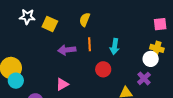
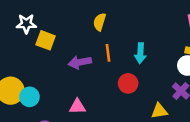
yellow square: (50, 24) -> (46, 40), moved
cyan circle: (16, 81) -> (29, 97), moved
pink triangle: (62, 84) -> (77, 106), turned 32

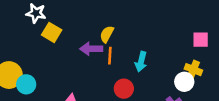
yellow semicircle: (100, 22) -> (107, 34), moved
purple arrow: (80, 62) -> (91, 49), moved

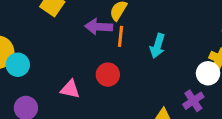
red circle: (124, 89) -> (108, 75), moved

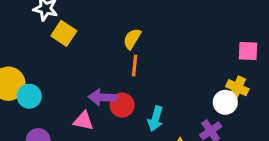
purple arrow: (99, 27) -> (102, 97), moved
cyan arrow: (157, 46) -> (155, 119), moved

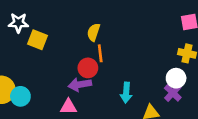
white circle: (225, 102) -> (176, 78), moved
red circle: (122, 105) -> (88, 68), moved

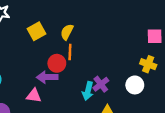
yellow square: (38, 40) -> (36, 31), moved, turned 30
purple cross: (173, 93) -> (101, 84), moved

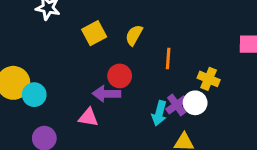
orange line: (70, 52) -> (168, 58), moved
yellow cross: (148, 64) -> (209, 79), moved
white circle: (135, 85) -> (195, 103), moved

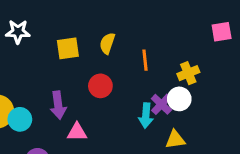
yellow square: (94, 33) -> (68, 48), turned 30
yellow cross: (209, 79) -> (188, 73), turned -35
purple arrow: (106, 94) -> (58, 105), moved, turned -88

